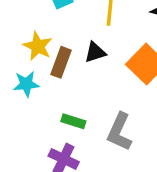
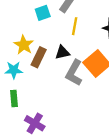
green rectangle: (73, 121) -> (14, 98), moved, turned 63
gray L-shape: (119, 132) -> (74, 73), moved

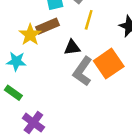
brown rectangle: (39, 57) -> (47, 26), moved, turned 36
green rectangle: (14, 98) -> (13, 93), turned -56

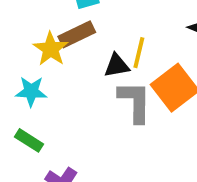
yellow line: (89, 20) -> (139, 53), moved
gray L-shape: (83, 71) -> (135, 102), turned 148

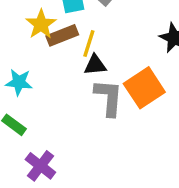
yellow star: (51, 49) -> (41, 24), moved
yellow line: (139, 53) -> (89, 44), moved

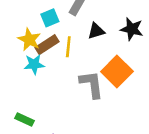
black triangle: (95, 65) -> (96, 31), moved
cyan star: (19, 82) -> (34, 64), moved

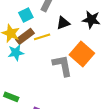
yellow line: (68, 47) -> (42, 37), turned 70

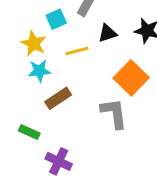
brown rectangle: (25, 36) -> (58, 98), moved
gray L-shape: (62, 66) -> (114, 113), moved

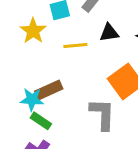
cyan star: (39, 71) -> (32, 99), moved
green rectangle: (29, 132) -> (41, 121), moved

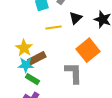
yellow star: (33, 31) -> (24, 48), moved
black triangle: (109, 33) -> (76, 18), turned -32

